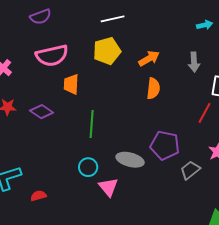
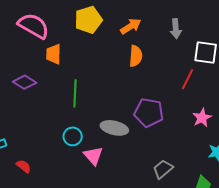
pink semicircle: (52, 56) -> (34, 26), turned -136
gray trapezoid: (190, 170) -> (163, 169), moved
red semicircle: (38, 196) -> (24, 166), turned 56

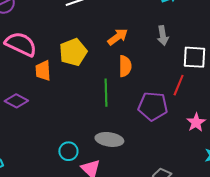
yellow pentagon: (88, 20) -> (73, 52), moved
green line: (75, 93) -> (106, 93), moved
purple pentagon: (149, 113) -> (153, 106), moved

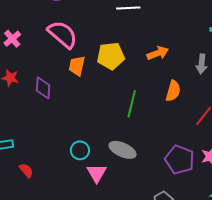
orange semicircle: (125, 66) -> (173, 91), moved
purple diamond: (16, 101) -> (43, 88), turned 50
purple pentagon: (153, 106) -> (180, 160), moved

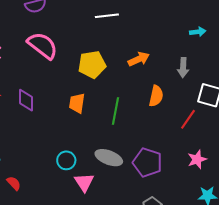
orange trapezoid: (77, 66) -> (77, 103), moved
purple pentagon: (180, 160) -> (147, 162), moved

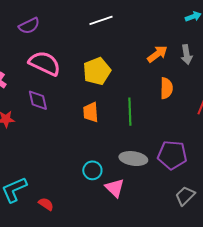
orange arrow: (139, 59) -> (157, 54), moved
purple diamond: (26, 100) -> (38, 100), moved

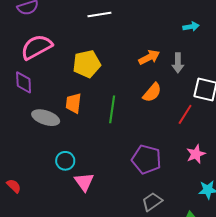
pink semicircle: (45, 63) -> (37, 47), turned -64
orange semicircle: (166, 88) -> (152, 93), turned 30
gray ellipse: (133, 159) -> (46, 118), moved

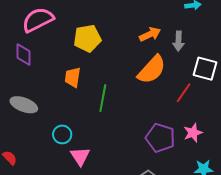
orange semicircle: (152, 93) -> (152, 70), size x1.5
green line: (112, 109) -> (103, 98), moved
gray ellipse: (46, 118) -> (24, 105), moved
purple pentagon: (146, 159) -> (160, 138), moved

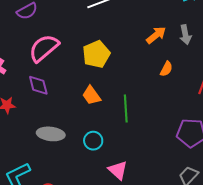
orange semicircle: (152, 70) -> (166, 69), size x0.5
orange trapezoid: (73, 77) -> (91, 95), turned -30
cyan circle: (62, 134) -> (93, 141), moved

